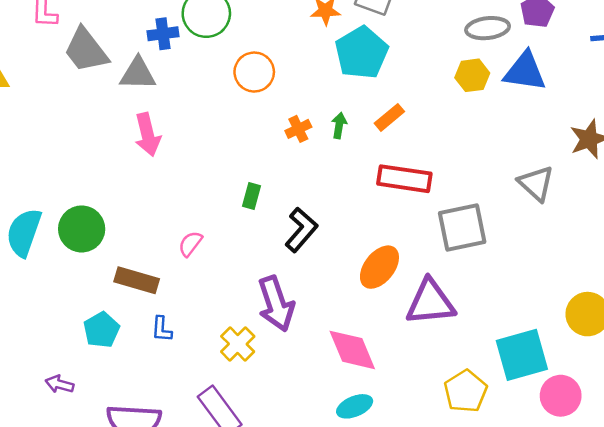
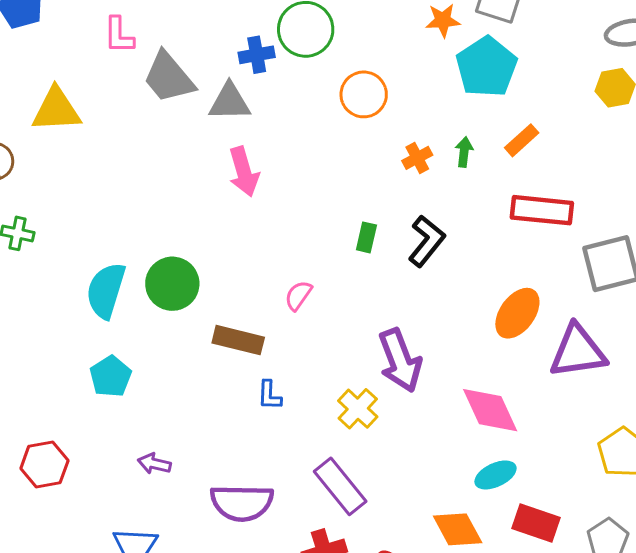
black L-shape: (301, 230) -> (427, 241), moved
cyan pentagon: (102, 330) -> (111, 376), moved

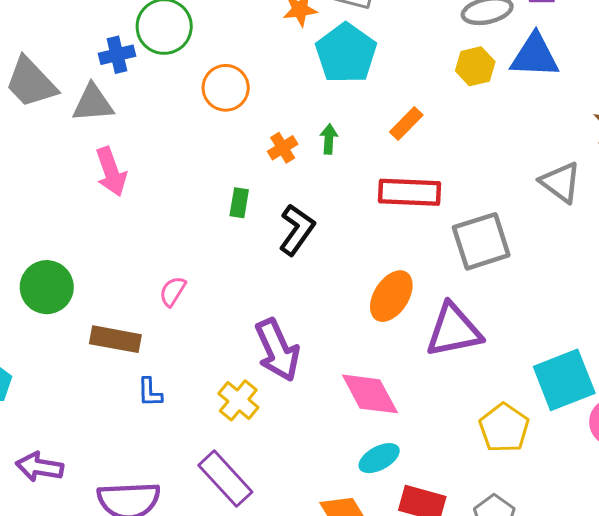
orange rectangle: (522, 140) -> (406, 124), moved
green rectangle: (366, 237) -> (239, 203), moved
purple arrow: (154, 464) -> (39, 467), size x1.4

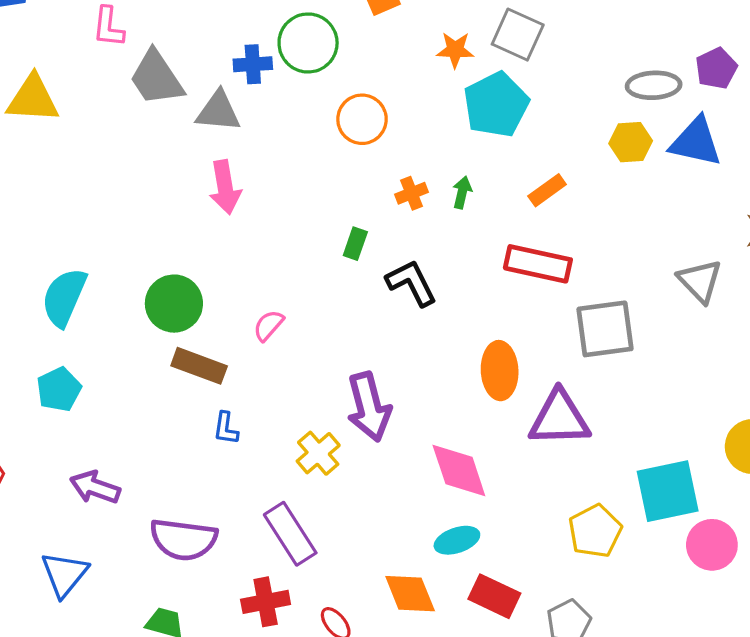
black L-shape: (297, 230) -> (411, 283), turned -72
green circle: (47, 287) -> (174, 304), moved
orange ellipse: (391, 296) -> (500, 371), turned -45

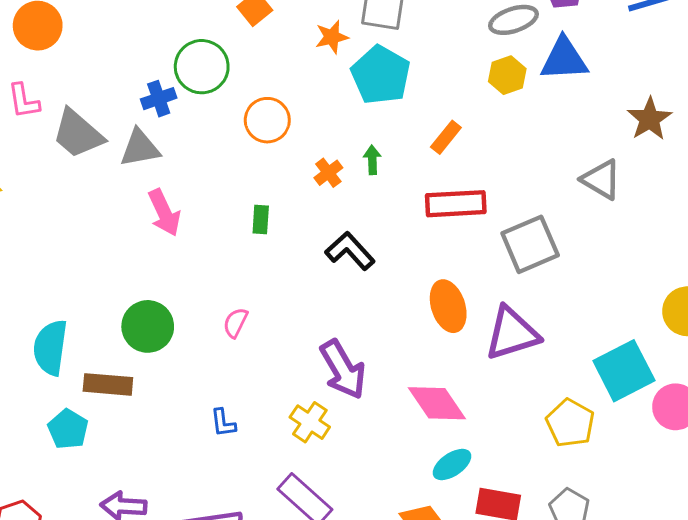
green rectangle: (355, 244) -> (261, 220), moved
brown rectangle: (199, 366) -> (108, 384), moved

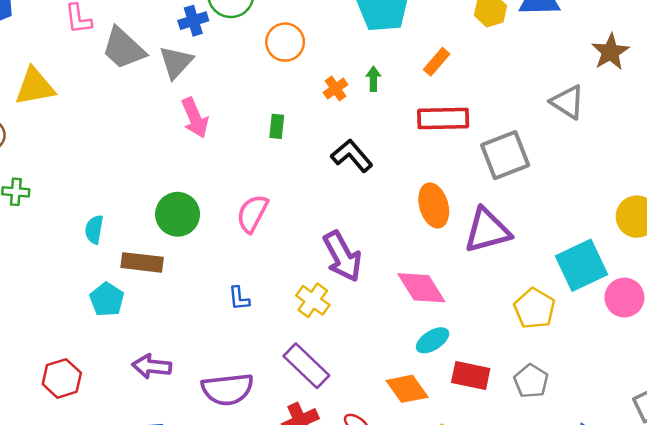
gray triangle: (140, 148) -> (176, 62), turned -39
pink semicircle: (236, 323) -> (252, 214), size x1.5
cyan semicircle: (50, 348) -> (94, 229), size x0.6

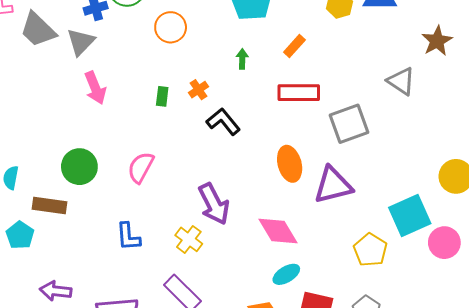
orange cross: (336, 89) -> (198, 90), moved
blue L-shape: (239, 298) -> (128, 237), size x1.4

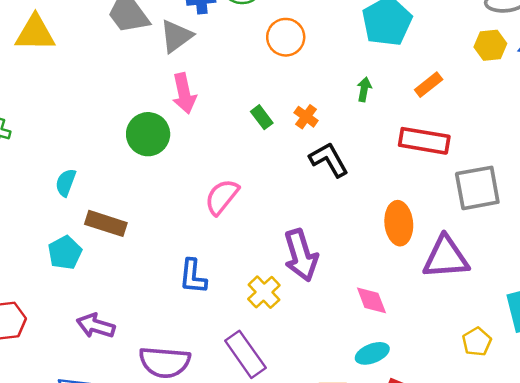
orange cross: (198, 90) -> (306, 117), turned -30
green rectangle: (162, 96) -> (262, 117), turned -54
green circle: (79, 167) -> (148, 134), moved
pink diamond: (278, 231) -> (371, 300), size x0.7
yellow pentagon: (370, 250) -> (477, 342), size x0.7

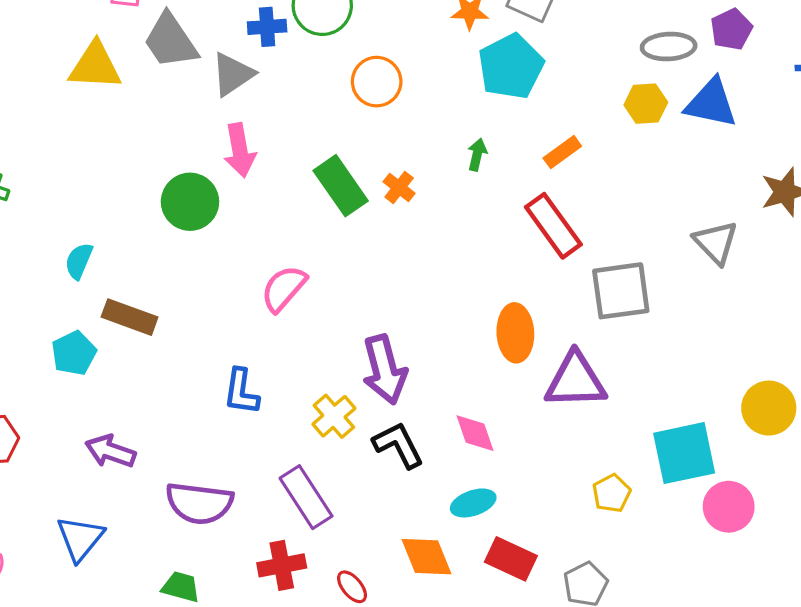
yellow triangle: (35, 33) -> (95, 66), moved
green rectangle: (262, 117) -> (341, 186), size x1.8
red rectangle: (424, 141) -> (553, 226), turned 42
black L-shape: (329, 160) -> (398, 445), moved

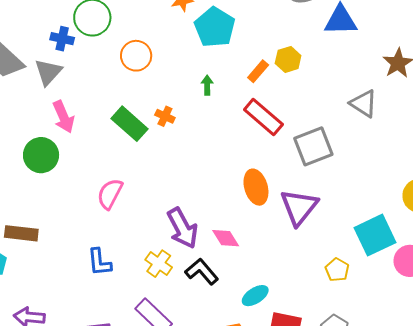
blue cross: (267, 27) -> (62, 39), turned 30
yellow hexagon: (646, 104) -> (288, 59), moved
purple triangle: (575, 381) -> (299, 207), turned -36
pink diamond: (475, 433) -> (226, 238), moved

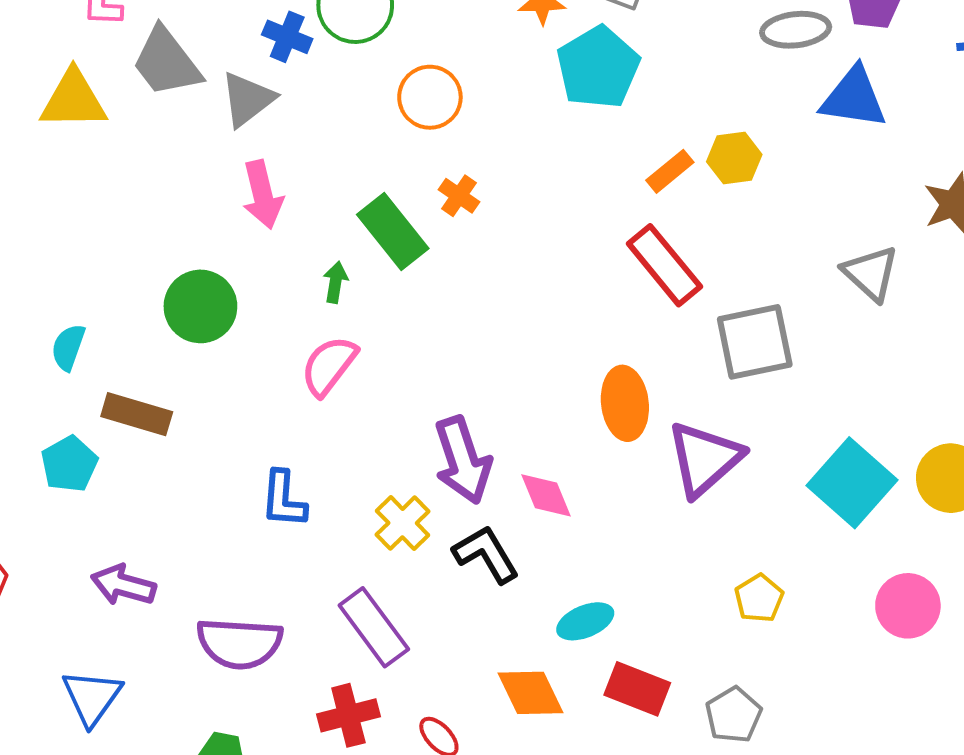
green arrow: (207, 85) -> (335, 282), moved
orange cross: (165, 116) -> (459, 196), moved
green circle: (41, 155) -> (200, 306), moved
cyan square: (375, 235) -> (852, 483), moved, turned -33

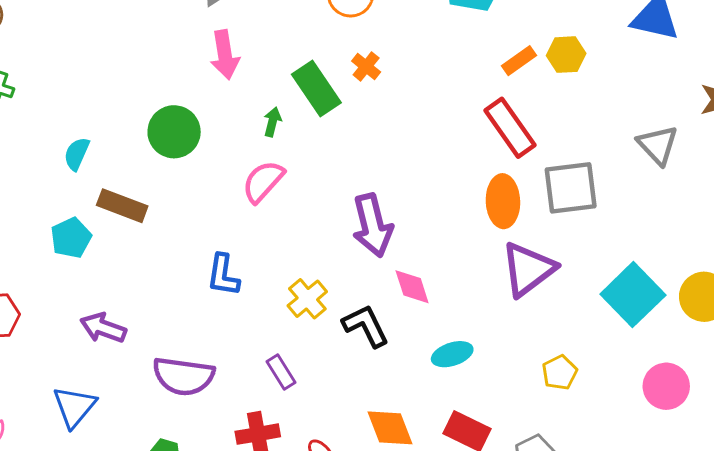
orange ellipse: (625, 403) -> (503, 201), moved
purple arrow: (463, 460) -> (372, 225), moved
cyan ellipse: (585, 621) -> (452, 354), moved
purple rectangle: (374, 627) -> (281, 372), size x0.6

